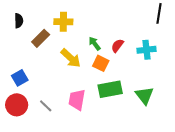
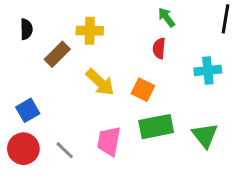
green arrow: (95, 44) -> (166, 17), moved
red semicircle: (117, 46) -> (159, 48), moved, turned -32

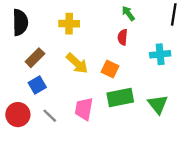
black semicircle: (26, 29) -> (20, 22), size x1.6
brown rectangle: (57, 54) -> (35, 58), moved
blue square: (28, 110) -> (37, 85), moved

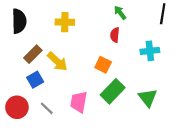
yellow arrow: (77, 63) -> (57, 62), moved
green rectangle: (120, 97) -> (113, 91), turned -35

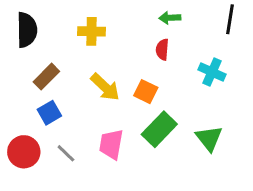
green arrow: (120, 13) -> (170, 18), turned -56
cyan cross: (150, 51) -> (212, 72), turned 30
yellow arrow: (57, 62) -> (105, 87), moved

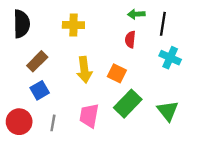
black line: (230, 19) -> (163, 24), moved
yellow arrow: (105, 87) -> (84, 70), turned 40
gray line: (66, 153) -> (53, 123), turned 56

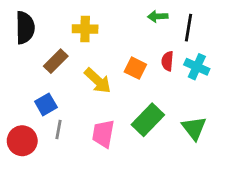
red semicircle: (130, 40) -> (167, 61), moved
brown rectangle: (37, 61) -> (56, 61), moved
yellow arrow: (84, 70) -> (98, 81), turned -40
orange square: (117, 73) -> (135, 68), moved
gray line: (53, 123) -> (59, 130), moved

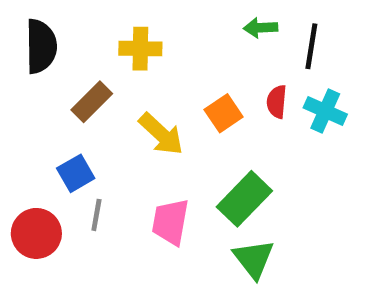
orange square: (135, 68) -> (224, 113), turned 30
green triangle: (194, 128) -> (254, 259), moved

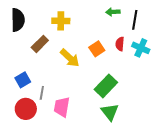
blue square: (76, 173) -> (23, 80), moved
pink trapezoid: (170, 222) -> (62, 107), moved
red circle: (36, 233) -> (26, 109), moved

